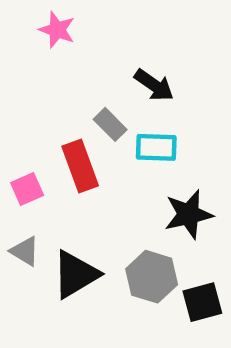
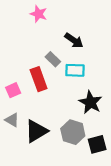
pink star: (57, 30) -> (39, 14), moved
black star: (189, 214) -> (90, 102), turned -30

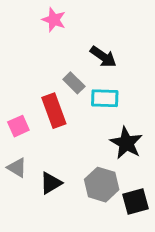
black triangle: (36, 131) -> (51, 183), size x0.7

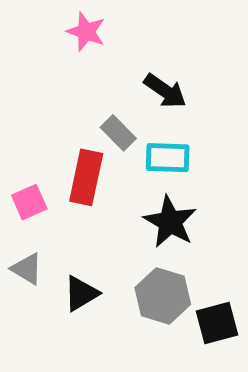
red rectangle: (54, 111) -> (86, 177), turned 32
black star: (126, 143) -> (170, 222), moved

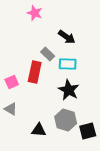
black triangle: (81, 293) -> (39, 130), moved, turned 35

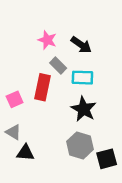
pink star: (35, 13) -> (47, 40), moved
black triangle: (39, 130) -> (25, 153), moved

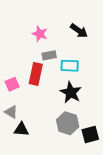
black arrow: (81, 45) -> (79, 31), moved
gray rectangle: (58, 65) -> (49, 55), turned -56

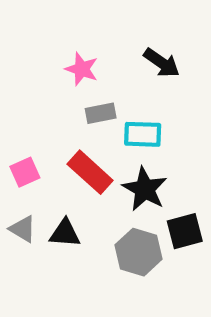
red rectangle: (36, 74) -> (90, 172), moved, turned -60
black triangle: (21, 129) -> (65, 233), moved
black square: (90, 135) -> (185, 231), moved

